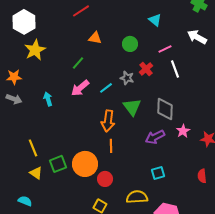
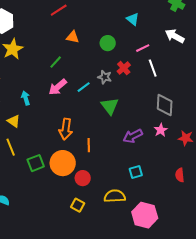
gray diamond: (165, 109) -> (165, 105), moved
orange arrow: (108, 121) -> (66, 129), moved
yellow triangle: (36, 173) -> (14, 121), moved

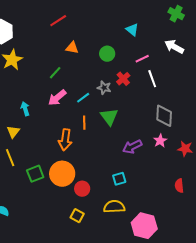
yellow triangle: (14, 121) -> (13, 132), turned 32
orange line: (89, 145) -> (84, 123), moved
cyan square: (136, 172) -> (119, 179), moved

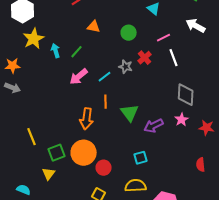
cyan arrow: (25, 109) -> (56, 51), moved
green triangle: (109, 117) -> (130, 113), moved
yellow triangle: (13, 132) -> (49, 174), moved

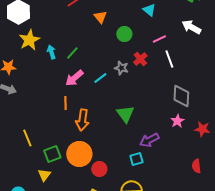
orange triangle: (94, 27) -> (100, 17), moved, turned 40
orange line: (106, 102) -> (65, 103), moved
purple arrow: (154, 126) -> (149, 140), moved

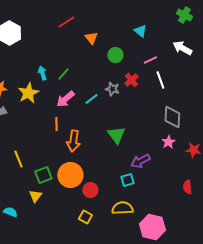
yellow star: (29, 40) -> (28, 93), moved

